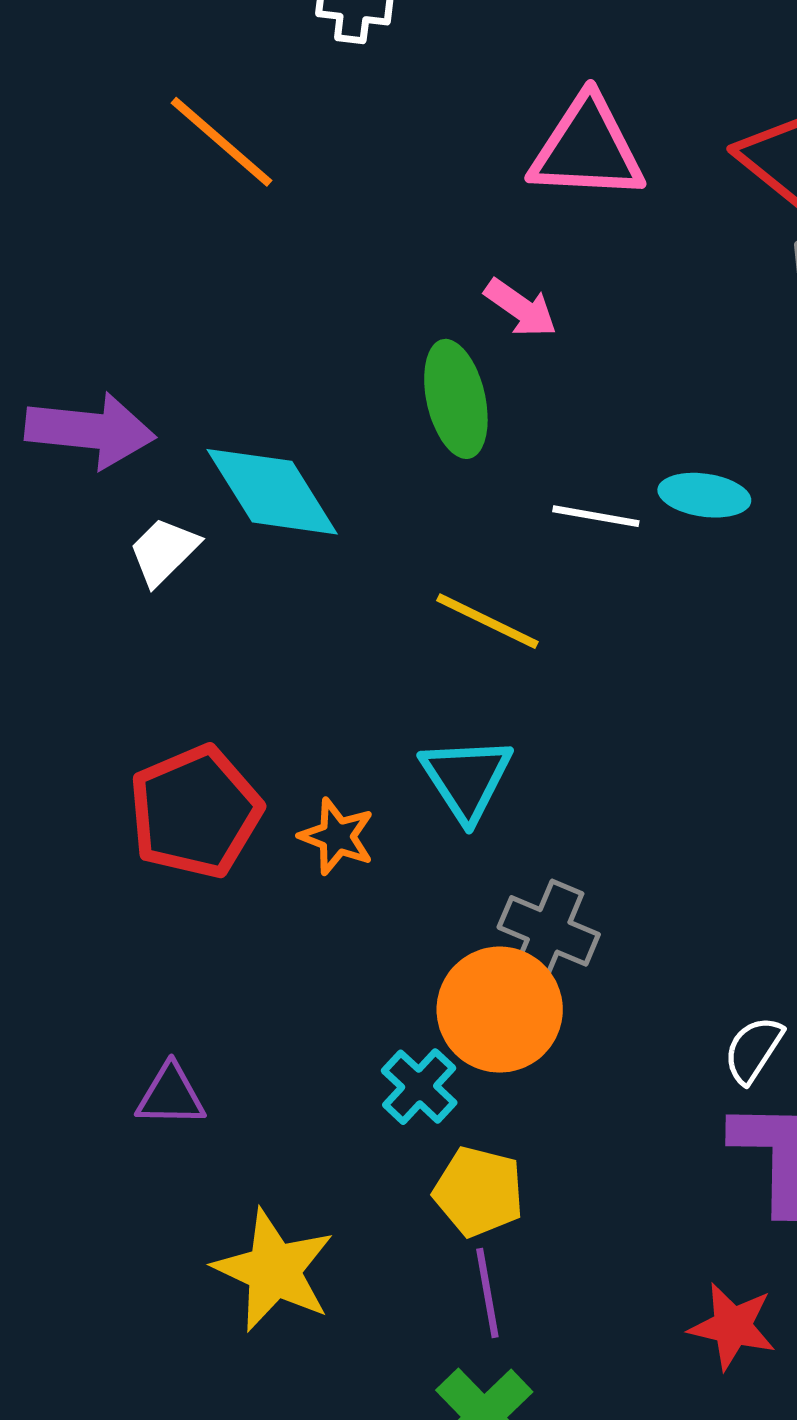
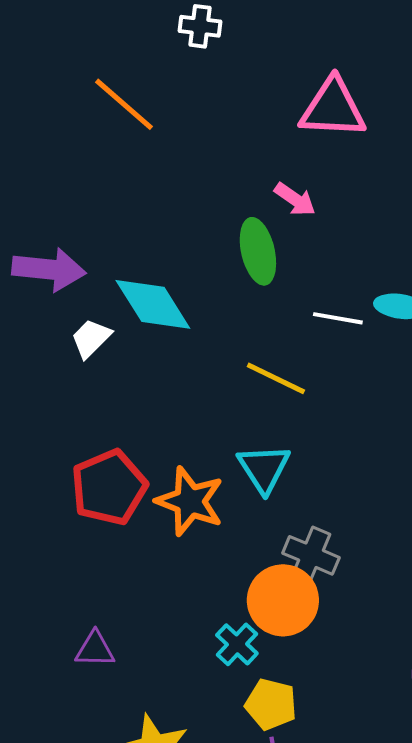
orange star: (337, 836) -> (190, 501), size x1.6

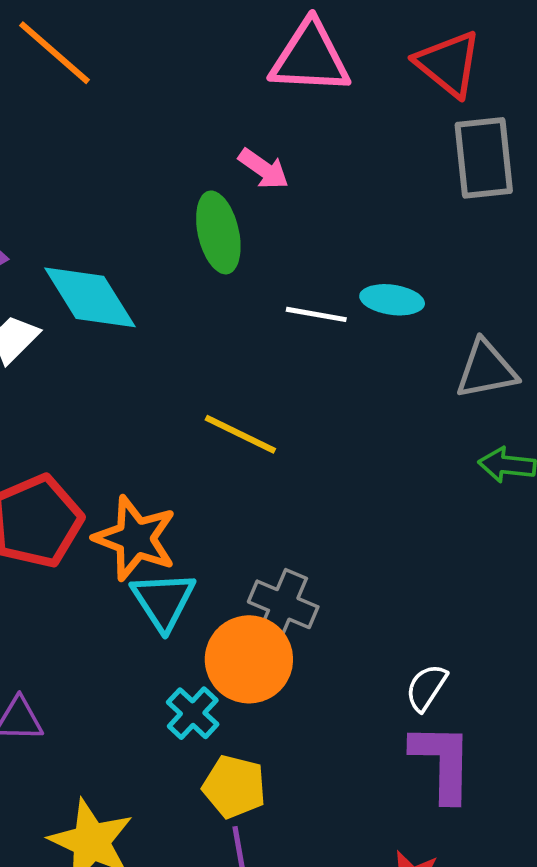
yellow line: (276, 378) -> (240, 434), moved
cyan triangle: (264, 468) -> (163, 601), moved

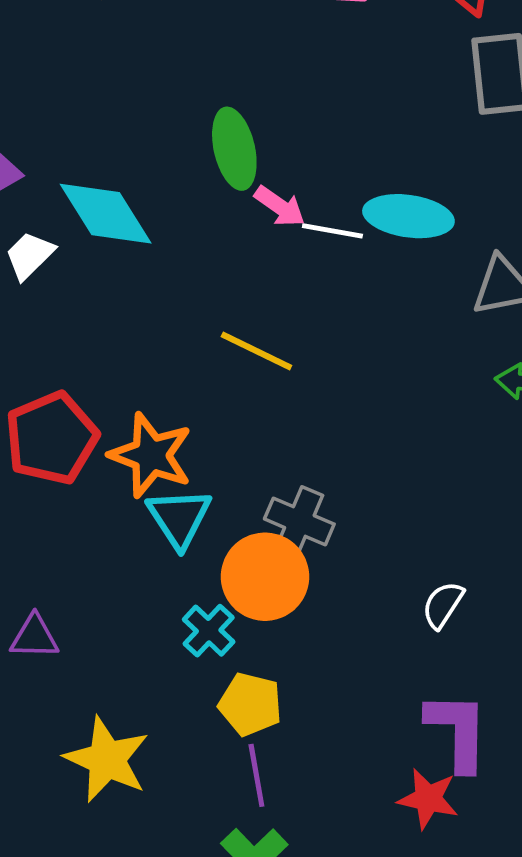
pink arrow: (264, 169) -> (280, 206), moved
cyan ellipse: (392, 300) -> (408, 216), size x1.4
purple L-shape: (442, 762) -> (458, 731), moved

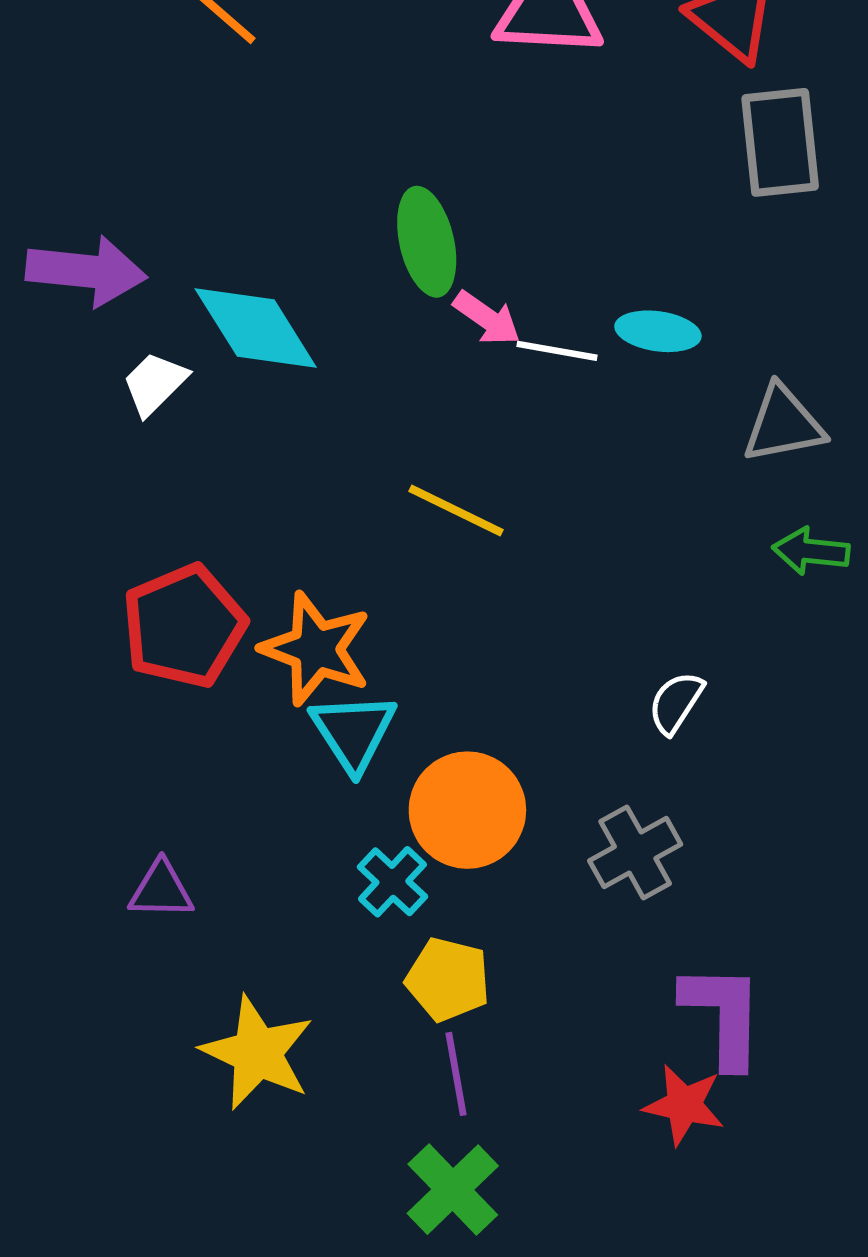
cyan ellipse: (408, 216) -> (658, 331), size x0.7
gray cross: (299, 522) -> (635, 852), moved, turned 38
white semicircle: (443, 605) -> (676, 703), moved

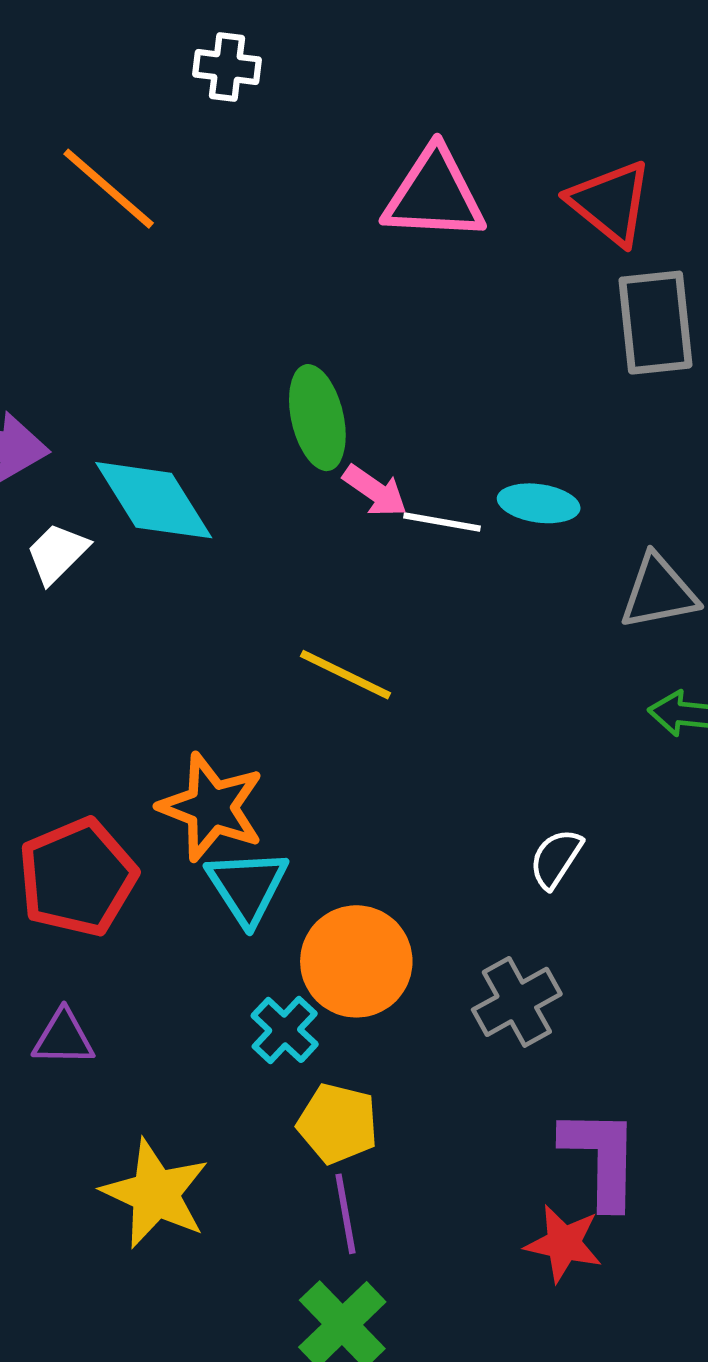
red pentagon: (184, 626) -> (77, 877), moved

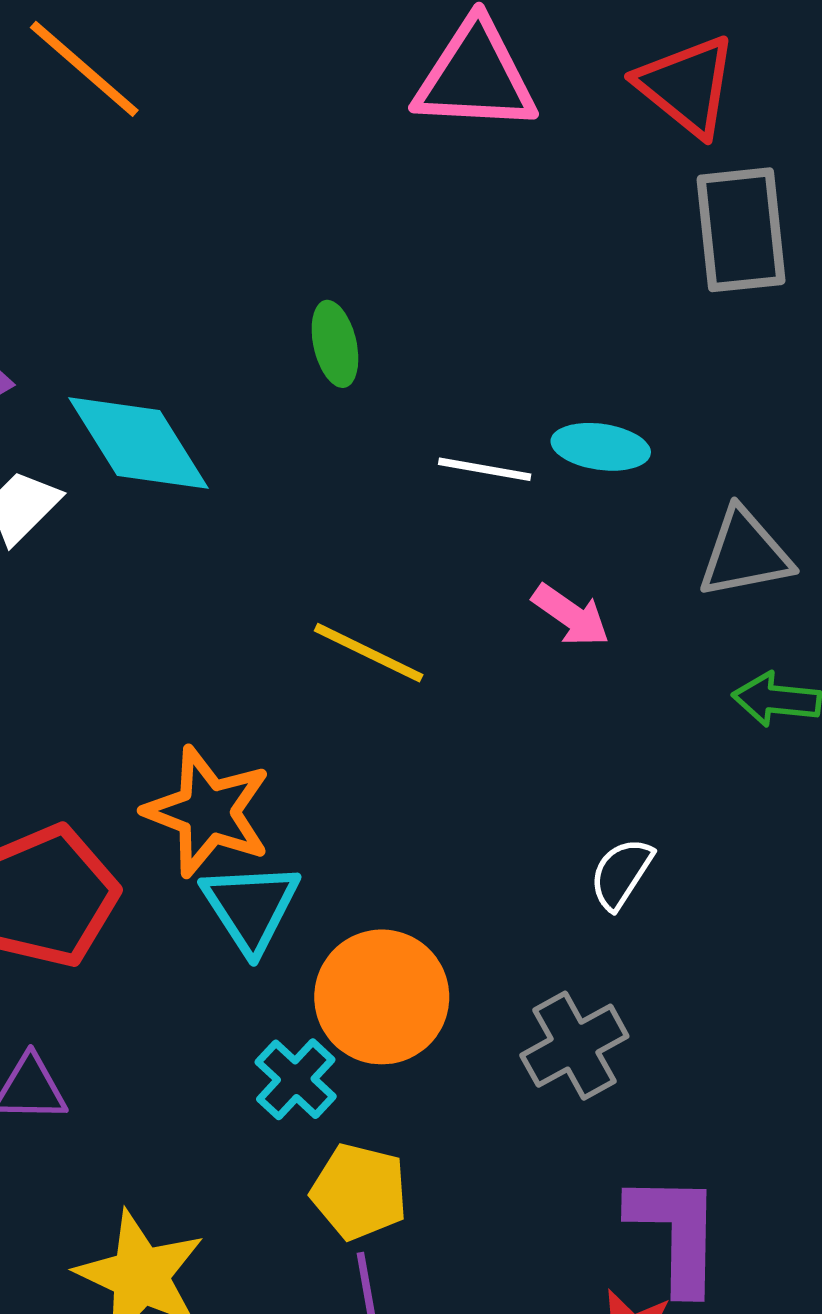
green ellipse: (317, 418) -> (335, 344), size x0.7
pink arrow: (375, 491) -> (571, 615), moved

